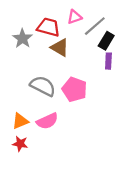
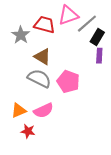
pink triangle: (74, 17) -> (68, 15), size x1.5
brown triangle: (60, 48) -> (42, 57), moved
red star: (20, 144) -> (28, 131), moved

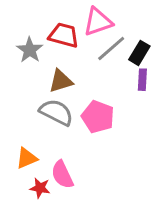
gray line: (87, 24) -> (111, 49), moved
brown triangle: (42, 57) -> (61, 81), turned -48
pink semicircle: (43, 110) -> (62, 175), moved, turned 90

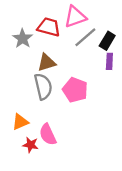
gray semicircle: (56, 112) -> (43, 86), turned 50

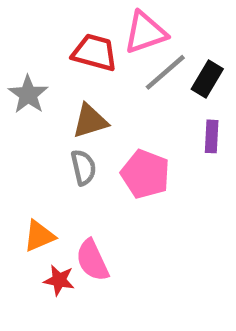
gray star: (23, 38) -> (28, 94), moved
purple rectangle: (109, 61) -> (212, 136), moved
gray semicircle: (43, 86) -> (83, 167), size x0.7

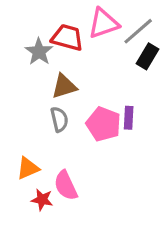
gray line: (165, 72) -> (138, 31), moved
gray star: (28, 94) -> (39, 52), moved
purple rectangle: (212, 136) -> (129, 118), moved

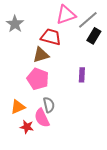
red trapezoid: (67, 37) -> (51, 37), moved
gray star: (39, 52) -> (15, 24), moved
gray semicircle: (59, 119) -> (49, 105), moved
pink pentagon: (103, 124) -> (38, 79), moved

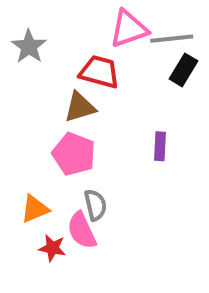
gray line: (88, 20) -> (172, 39), turned 35

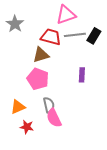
gray line: (172, 39) -> (75, 35), moved
pink semicircle: (82, 230) -> (54, 118), moved

